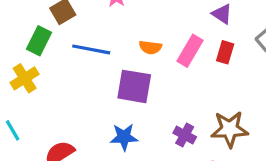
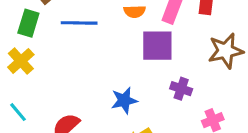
purple square: (134, 86) -> (157, 46), moved
brown star: (230, 129) -> (226, 51), moved

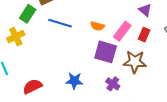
brown star: (226, 51) -> (135, 62), moved

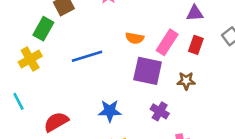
purple triangle: (145, 10) -> (195, 13), turned -40
blue line: (60, 23) -> (87, 56), moved, turned -30
brown star: (135, 62) -> (186, 81), size x0.6

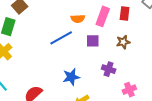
blue line: (87, 56) -> (61, 38), moved
purple square: (148, 71) -> (93, 41), size x0.6

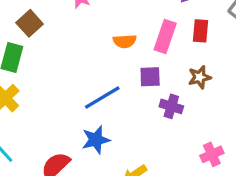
blue line: (61, 38) -> (102, 98), moved
purple cross: (109, 69) -> (171, 106), moved
blue star: (71, 77) -> (96, 140), moved

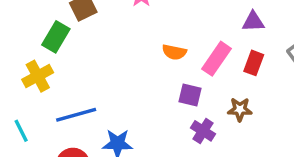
blue line: (102, 98) -> (76, 115), moved

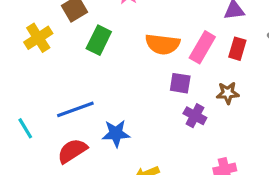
green rectangle: (56, 37) -> (99, 40), moved
orange semicircle: (174, 52) -> (163, 44), size x1.5
yellow cross: (38, 76) -> (38, 38), moved

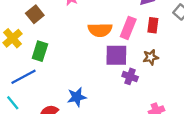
green rectangle: (99, 40) -> (40, 51), moved
purple square: (180, 83) -> (116, 55), size x1.5
blue line: (75, 109) -> (23, 77), moved

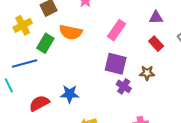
red rectangle: (153, 25) -> (156, 44), turned -64
pink rectangle: (128, 28) -> (116, 30), moved
orange semicircle: (100, 30) -> (71, 32), moved

